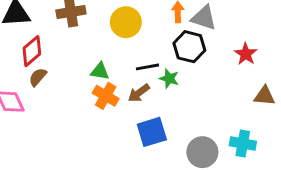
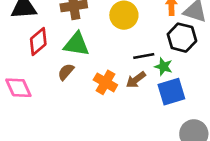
green triangle: (100, 71) -> (76, 44), moved, size x1.5
brown semicircle: (38, 77) -> (66, 72), moved
blue square: (152, 132) -> (171, 92), moved

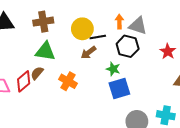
red diamond: (38, 42) -> (24, 81), moved
black line: (144, 56) -> (98, 37), moved
brown arrow: (136, 80) -> (89, 52), moved

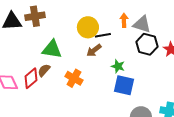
brown cross: (43, 22) -> (35, 16), moved
black hexagon: (128, 46) -> (147, 44), moved
blue square: (119, 88) -> (124, 85), turned 30

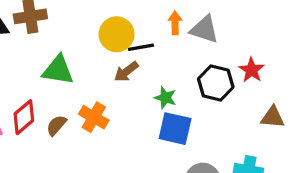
black hexagon: (147, 44) -> (216, 83), moved
brown semicircle: (44, 70) -> (56, 125), moved

